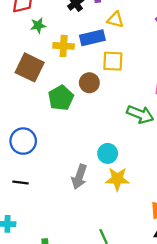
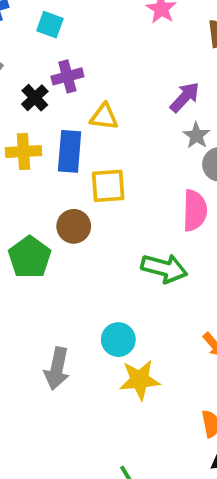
blue rectangle: (92, 38) -> (70, 151), turned -65
yellow cross: (64, 46) -> (23, 152), moved
gray arrow: (79, 177) -> (57, 369), moved

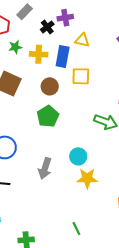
brown circle: (74, 226) -> (50, 86), moved
green pentagon: (30, 257) -> (48, 116), moved

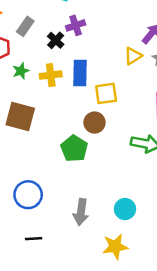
yellow triangle: (82, 40) -> (133, 56), moved, turned -35
brown circle: (50, 86) -> (94, 123), moved
cyan circle: (78, 156) -> (125, 209), moved
yellow star: (87, 178) -> (115, 247), moved

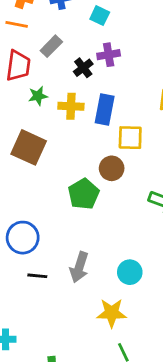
black line: (34, 239) -> (37, 276), moved

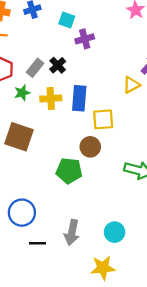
gray rectangle: (51, 46) -> (35, 68), moved
purple cross: (109, 55) -> (85, 39), moved
green pentagon: (84, 194) -> (69, 171), turned -30

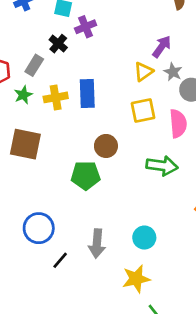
black cross: (58, 65) -> (58, 44), moved
yellow square: (103, 119) -> (143, 111), moved
black line: (38, 243) -> (60, 260), turned -42

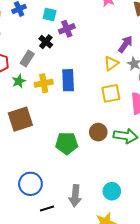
brown square: (25, 144) -> (20, 119), turned -30
brown circle: (106, 146) -> (98, 132), moved
black line: (60, 260) -> (47, 209), turned 32

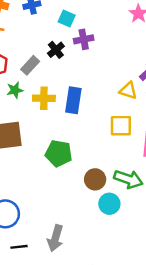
yellow triangle: (111, 63) -> (128, 90), turned 42
brown circle: (98, 132) -> (95, 179), moved
green pentagon: (67, 143) -> (59, 153), moved
cyan circle: (112, 191) -> (109, 204), moved

